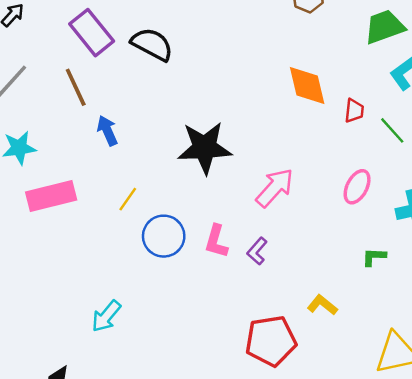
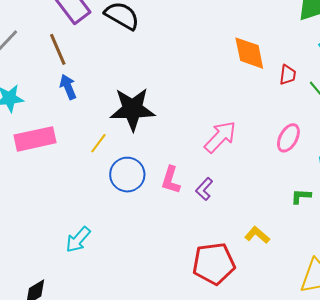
blue arrow: (107, 131) -> (68, 87), moved
black star: (205, 148) -> (132, 109), moved

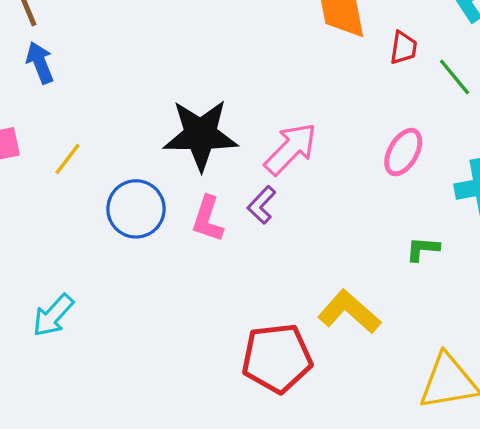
black star: (132, 109) -> (201, 135), moved
yellow line: (98, 143) -> (68, 159), moved
purple L-shape: (204, 189) -> (262, 205), moved
yellow L-shape: (257, 235) -> (349, 312), size x1.5

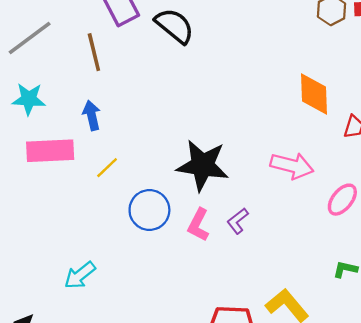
blue arrow: (40, 63) -> (92, 115), moved
pink arrow: (291, 149) -> (292, 166), moved, turned 51

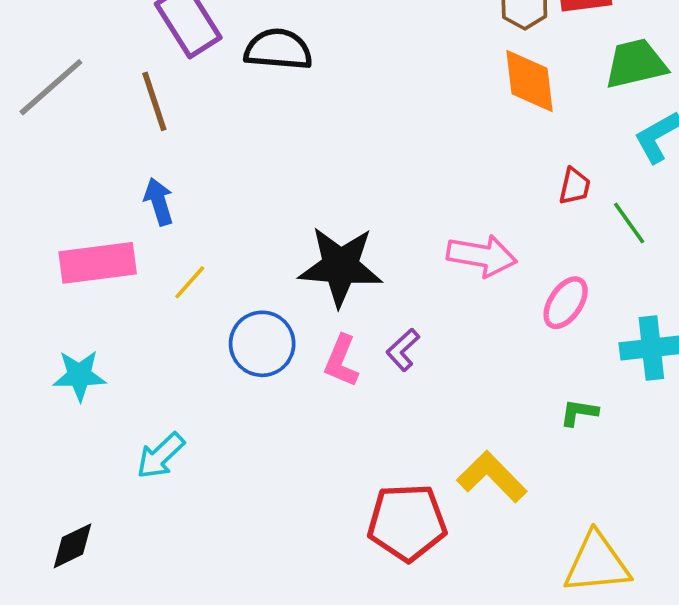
black semicircle: (174, 26) -> (278, 49), turned -30
orange diamond: (314, 94) -> (530, 81), moved
cyan star: (29, 99) -> (79, 375), moved

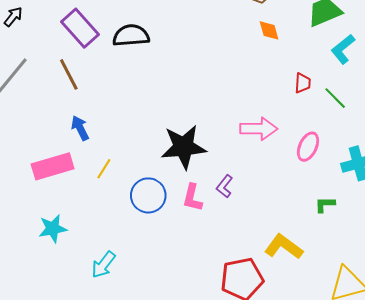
orange diamond: (530, 81) -> (269, 30), size x0.6

